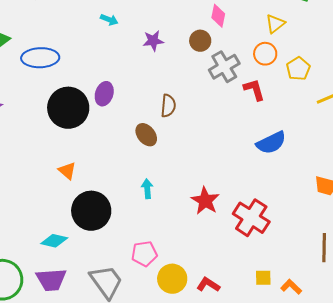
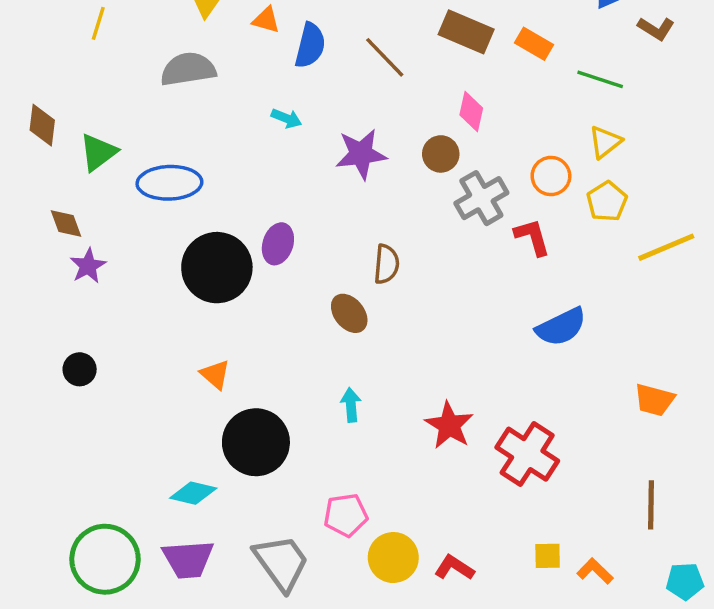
yellow triangle: (275, 24) -> (605, 142), moved
purple star: (153, 41) -> (361, 154), size x1.4

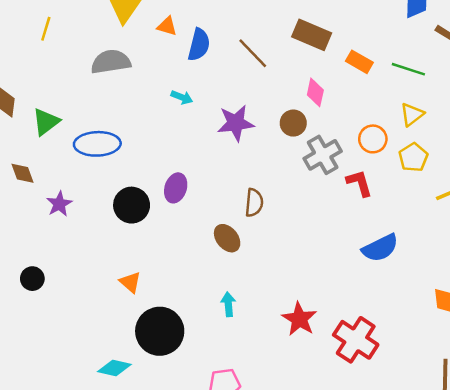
orange rectangle: (534, 44) -> (359, 62), moved
purple star: (88, 266) -> (59, 204), moved
black circle: (217, 268) -> (132, 205), size x0.7

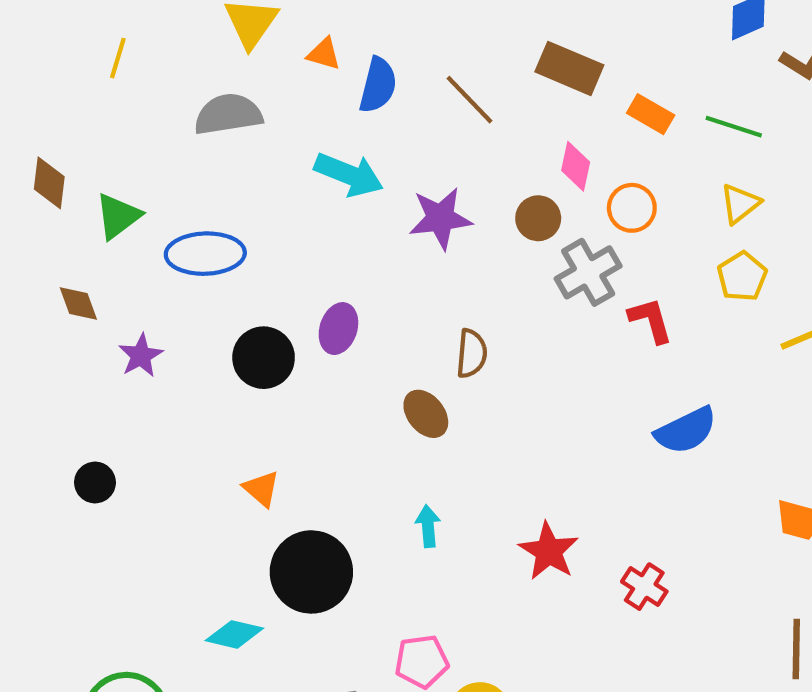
cyan arrow: (182, 97) -> (349, 175), size x1.8
orange circle: (373, 139) -> (632, 208), moved
red cross: (356, 340) -> (644, 587), size x0.6

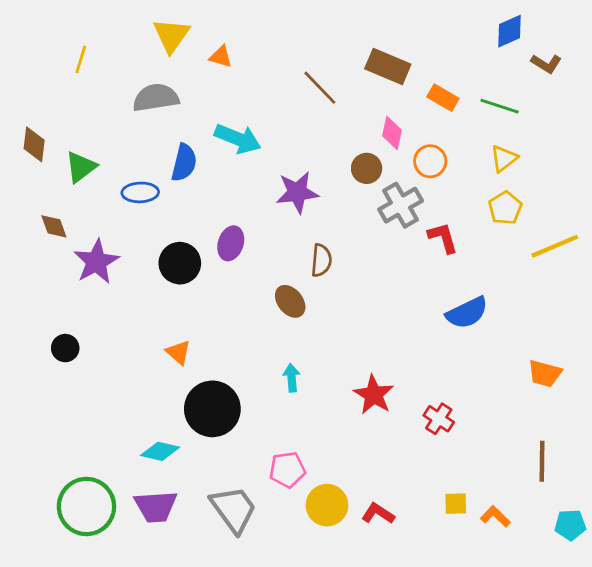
blue semicircle: (378, 85) -> (184, 163), moved
purple star: (440, 218) -> (297, 192), moved
blue ellipse: (205, 254) -> (140, 192), size x0.7
purple star: (141, 356) -> (96, 262), size x1.5

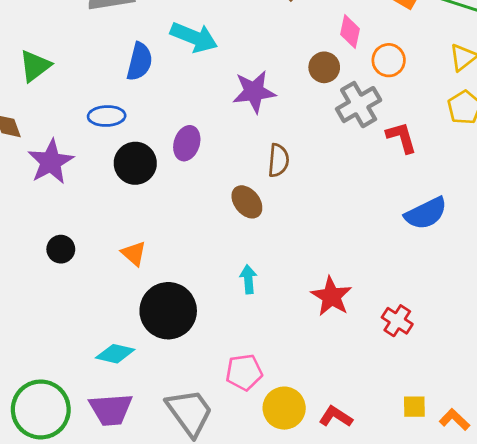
blue ellipse: (140, 192) -> (107, 116), moved
black circle: (65, 348) -> (61, 249), moved

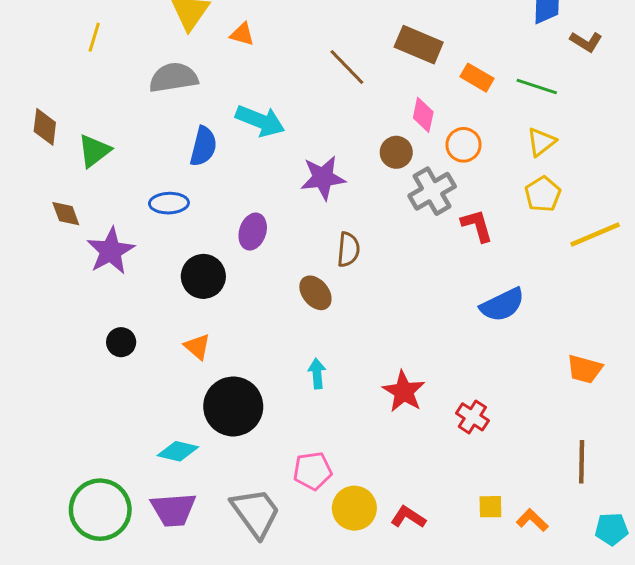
black circle: (135, 163) -> (203, 276), moved

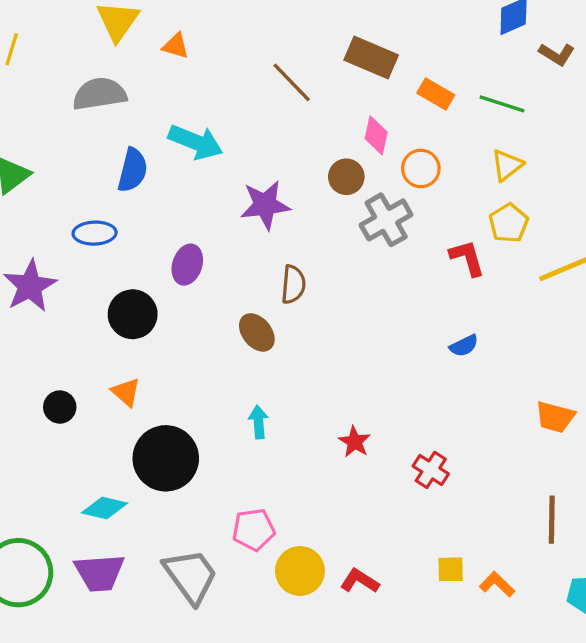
red L-shape: (477, 226) -> (467, 258), moved
blue semicircle: (502, 305) -> (464, 346), size x0.6
black circle: (121, 342) -> (60, 407), moved
red star: (404, 392) -> (355, 442), size x0.7

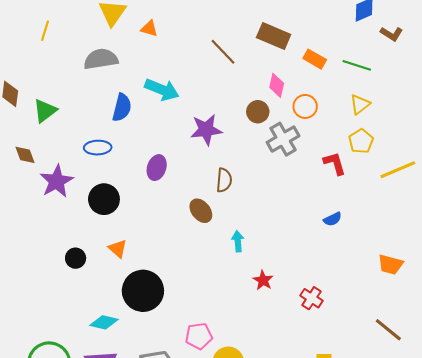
black circle: (133, 314) -> (104, 199), moved
cyan arrow: (259, 422) -> (238, 241), moved
brown line: (552, 520) -> (388, 330), turned -52

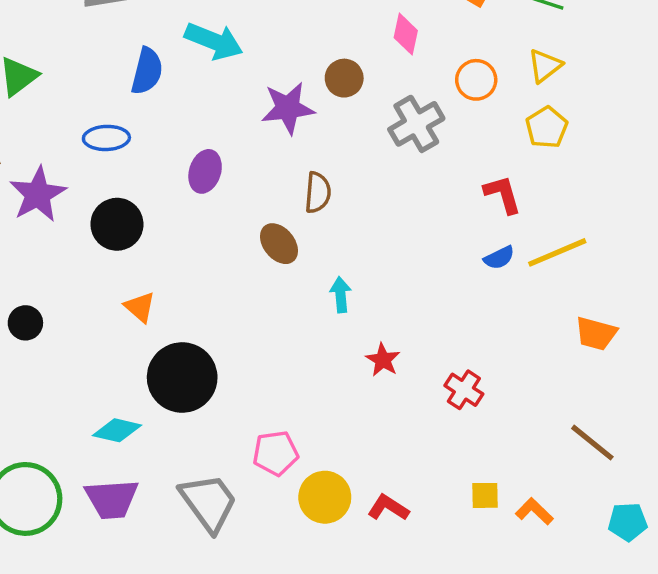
orange circle: (305, 106) -> (476, 80), moved
brown circle: (258, 112) -> (344, 78), moved
red L-shape: (335, 163) -> (503, 194), moved
yellow line: (398, 170) -> (557, 252), moved
black circle: (76, 258) -> (25, 323), moved

